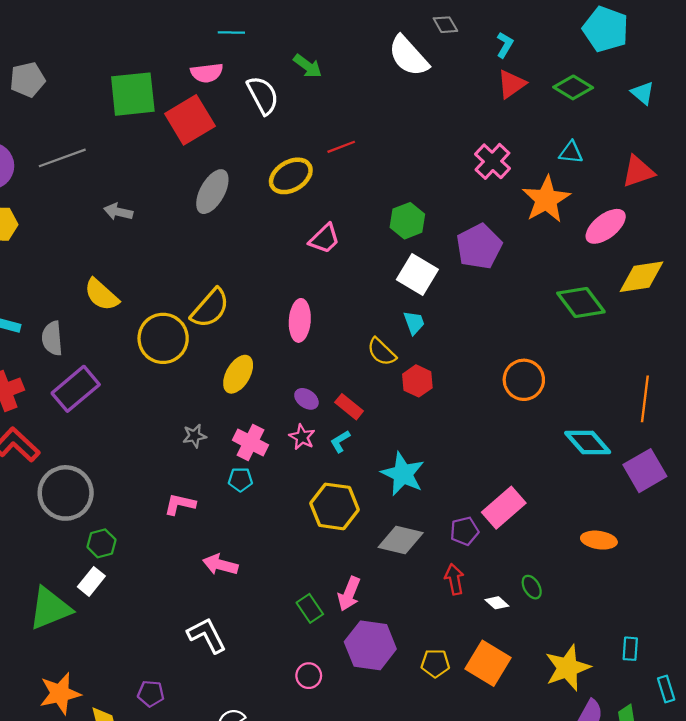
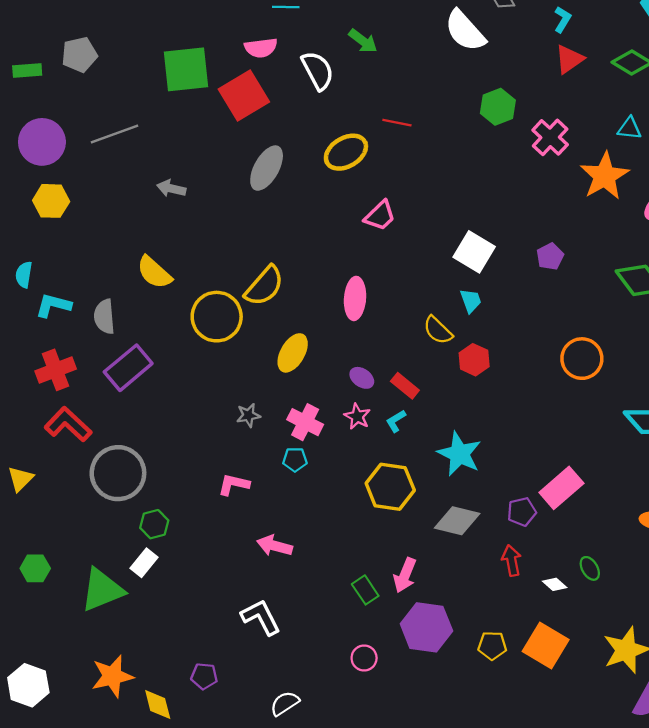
red line: (341, 147) -> (397, 123), turned 32
green hexagon: (407, 221) -> (498, 107), moved
purple pentagon: (479, 246) -> (550, 257), moved, size x0.6

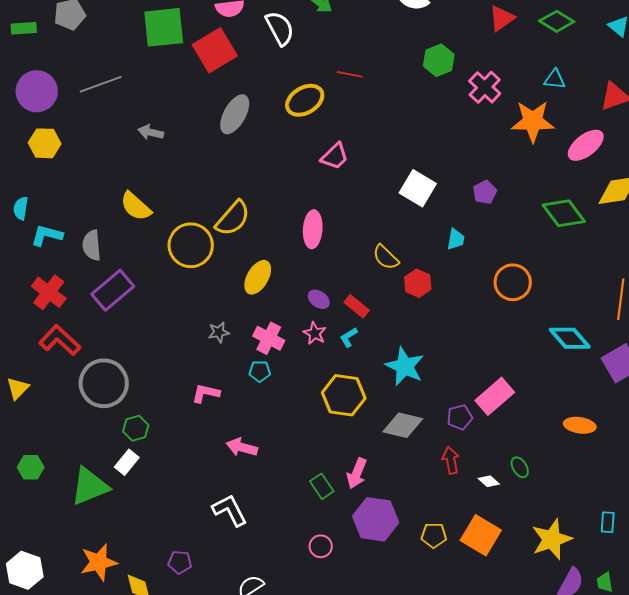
orange star: (605, 176) -> (533, 121), turned 30
cyan trapezoid: (471, 301) -> (456, 239), moved, turned 30
red cross: (56, 370) -> (49, 292), turned -32

